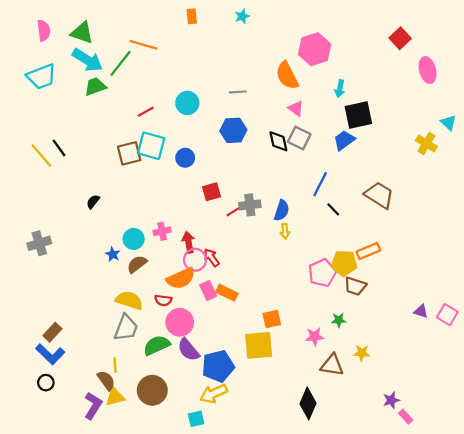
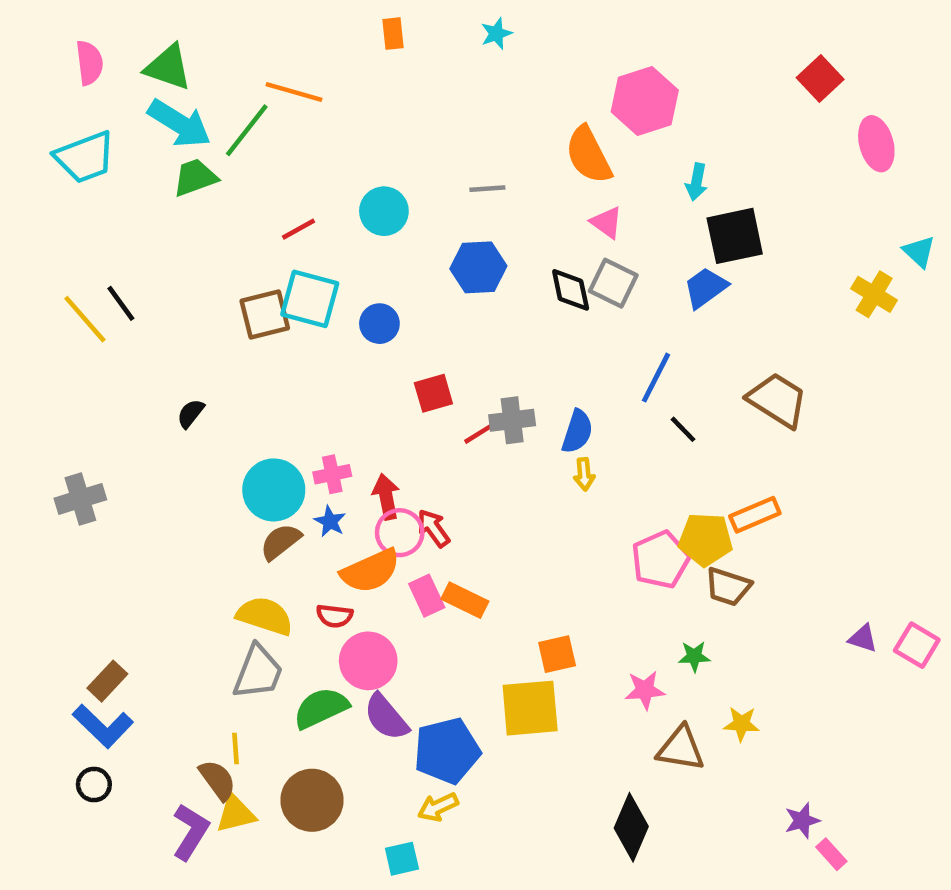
cyan circle: (134, 239) -> (274, 490), size x1.4
blue star: (113, 254) -> (330, 521), moved
yellow arrow: (214, 394) -> (438, 807), size x0.7

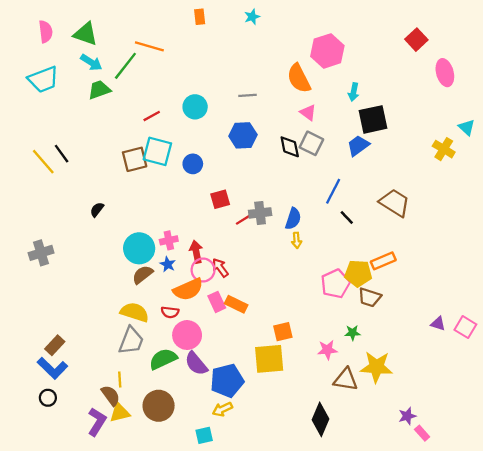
cyan arrow: (179, 123) -> (91, 62), size x0.7
yellow star: (741, 724) -> (376, 367), size x1.8

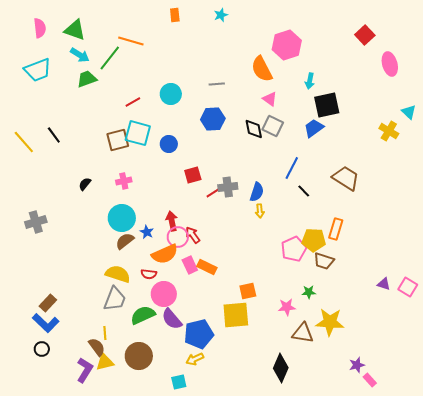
yellow line: (43, 162) -> (24, 142), moved
pink cross: (169, 240) -> (124, 181), moved
orange rectangle: (383, 261) -> (336, 229), turned -50

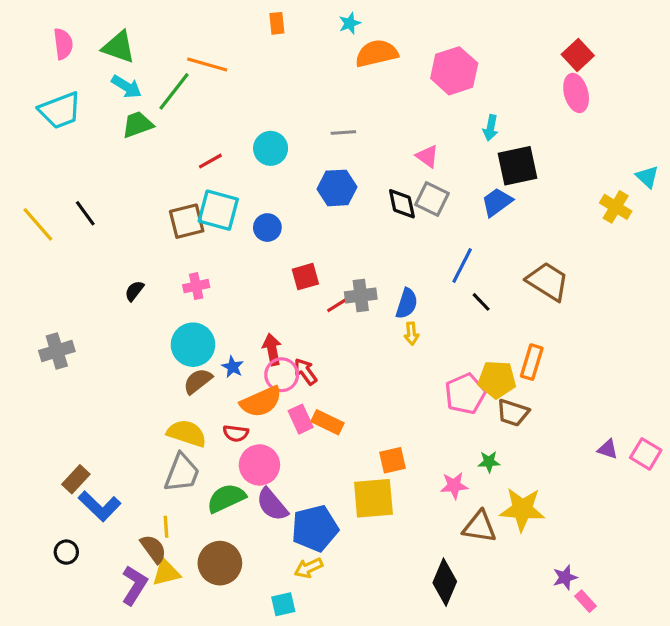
pink ellipse: (390, 64) -> (576, 93), moved
orange semicircle: (262, 69) -> (377, 53), moved, turned 104
blue L-shape: (46, 323) -> (100, 506), moved

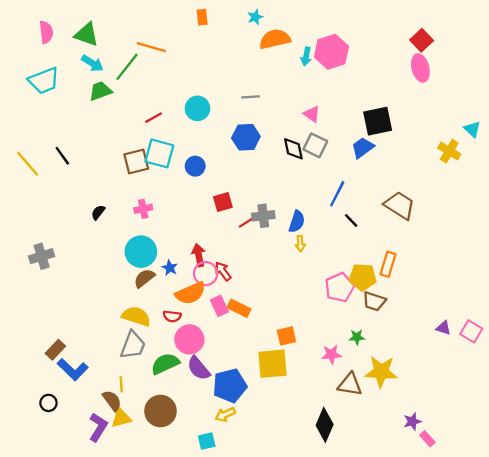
cyan arrow: (491, 128) -> (306, 56), moved

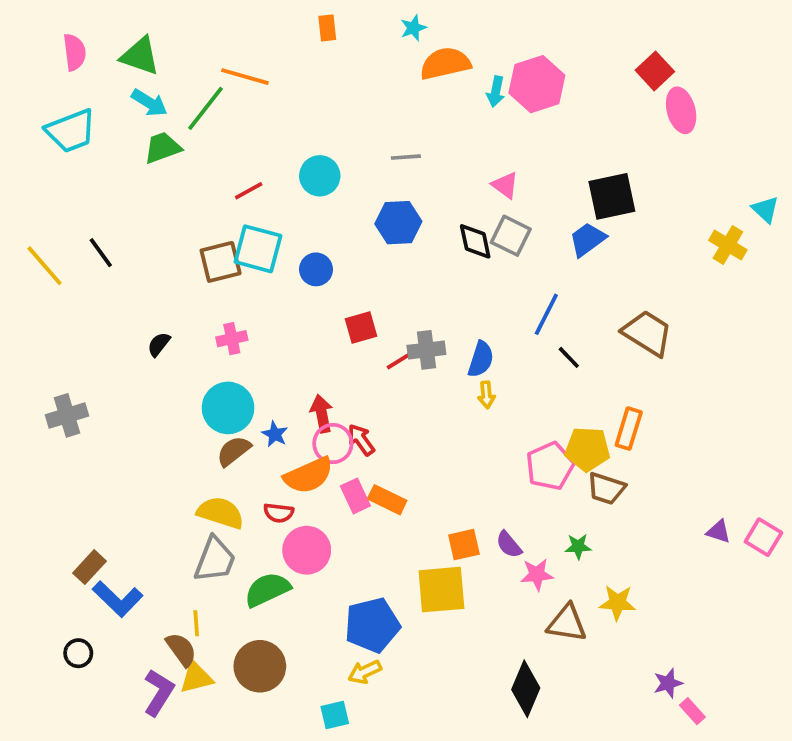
red square: (422, 40) -> (655, 71), moved
purple semicircle: (199, 368) -> (509, 545), moved, size x0.7
yellow star: (381, 372) -> (617, 603), size x0.7

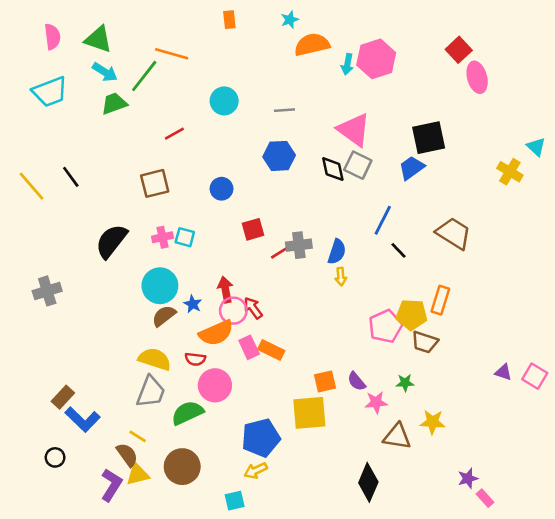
cyan circle: (320, 176) -> (224, 101), moved
pink triangle: (505, 185) -> (354, 130), size x1.8
cyan square: (258, 249) -> (185, 237), moved, size x0.6
black semicircle: (159, 344) -> (111, 241), size x2.0
yellow line: (196, 623) -> (138, 436), turned -54

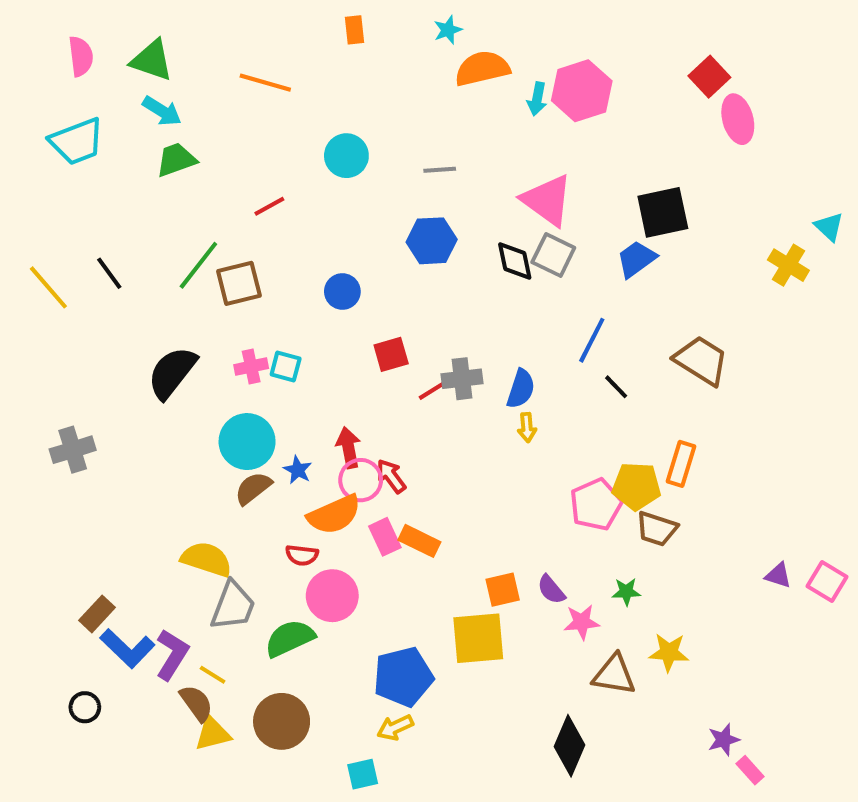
green line: (144, 76) -> (198, 265), moved
yellow semicircle: (155, 359) -> (207, 559), moved
purple L-shape: (111, 485) -> (172, 654), moved

